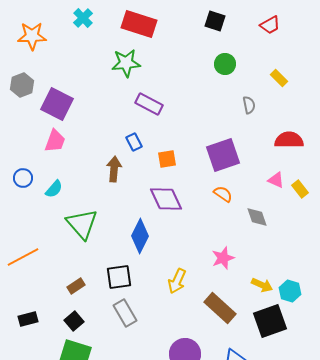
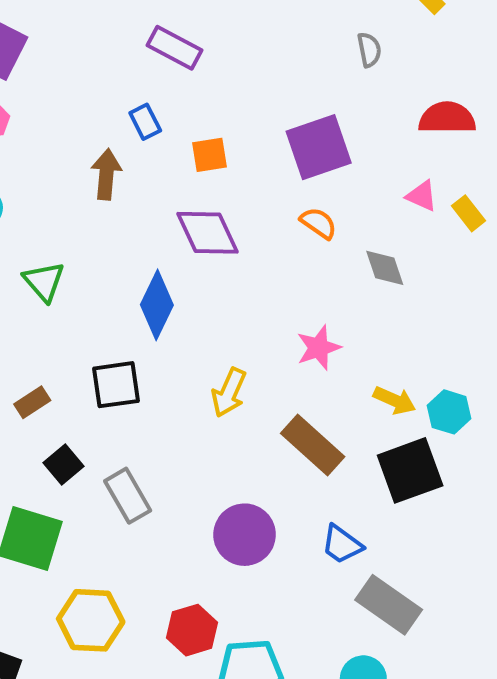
green triangle: (82, 224) -> (44, 281), size x0.7
gray rectangle: (125, 313) -> (128, 496), moved
black square: (74, 321) -> (63, 465), moved

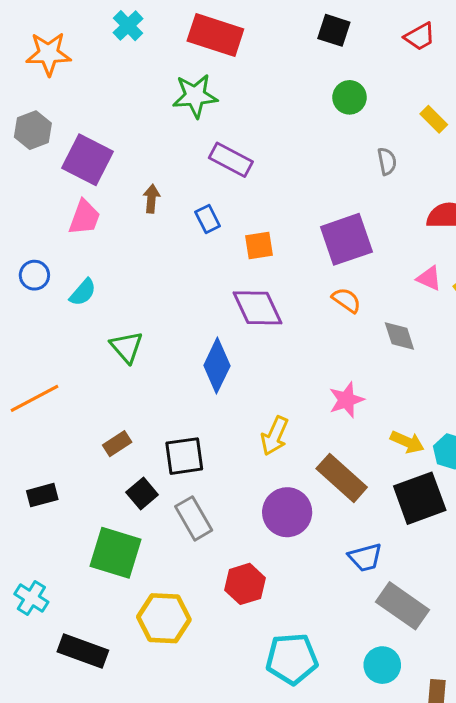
brown arrow: (106, 174) -> (151, 199), moved, size x0.7
black square: (116, 385) -> (184, 456), moved
purple circle: (245, 535) -> (287, 512), moved
blue trapezoid: (342, 544) -> (365, 557), turned -51
red hexagon: (192, 630) -> (245, 584), moved

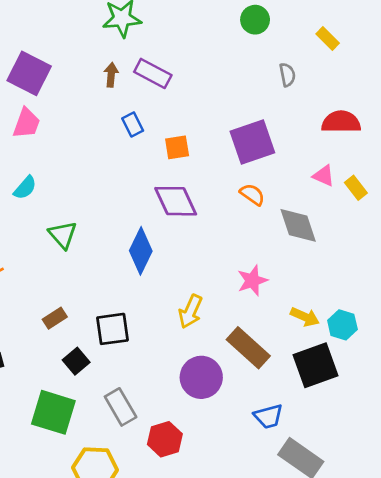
brown arrow: (151, 199) -> (111, 75), moved
gray diamond: (399, 336) -> (298, 225), size x1.4
gray rectangle: (194, 518) -> (121, 407), moved

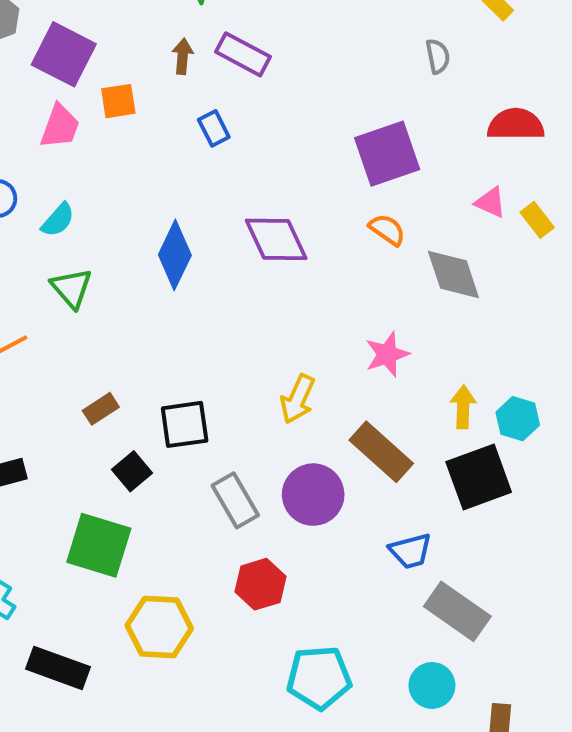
orange square: (177, 147) -> (118, 101), moved
green triangle: (63, 235) -> (72, 288), moved
blue diamond: (141, 251) -> (175, 255), moved
yellow arrow: (305, 317) -> (463, 407), turned -112
gray rectangle: (121, 407) -> (235, 500), moved

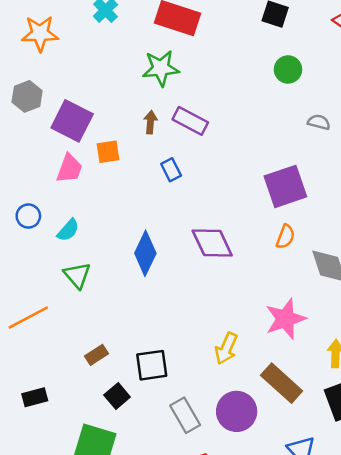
gray semicircle: (438, 56) -> (319, 122), turned -65
orange semicircle: (387, 230) -> (285, 237), turned 75
pink star: (387, 354) -> (285, 319), size x1.4

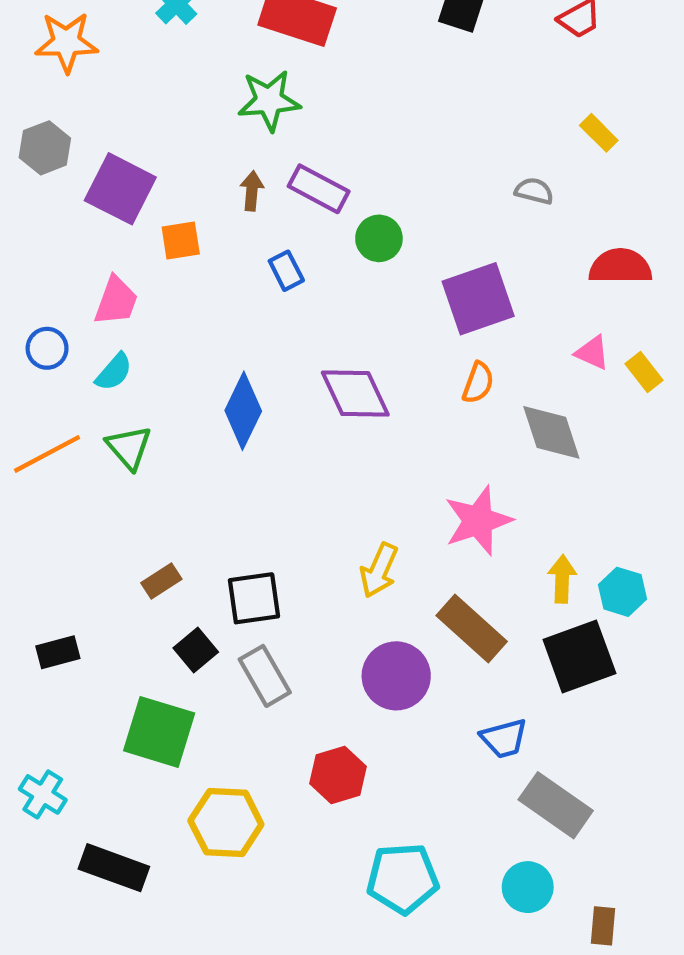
green circle: (288, 69) -> (379, 238), moved
pink trapezoid: (69, 168) -> (116, 301), moved
orange line: (28, 318) -> (47, 454), moved
gray rectangle: (185, 415) -> (265, 676), moved

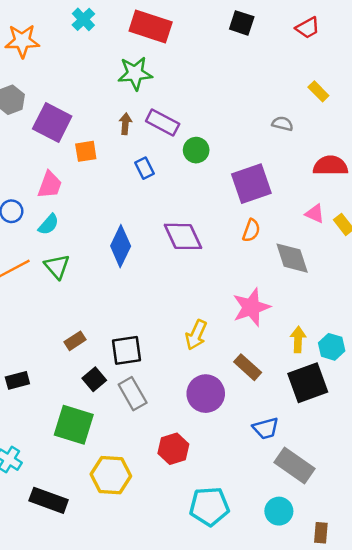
brown rectangle: (472, 628) -> (248, 367), size x0.7

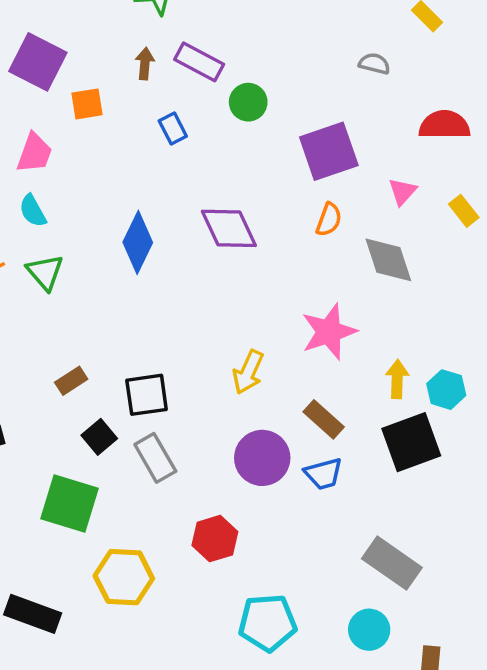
pink triangle: (315, 214) -> (402, 192), moved, turned 48
cyan semicircle: (49, 224) -> (33, 211), turned 110
blue trapezoid: (266, 428) -> (324, 474), moved

